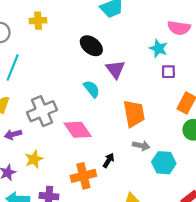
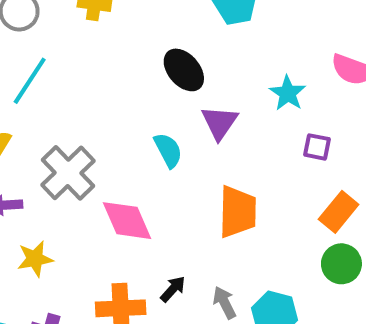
cyan star: (158, 48) -> (288, 93), moved
gray cross: (42, 111) -> (68, 173), turned -32
gray arrow: (141, 146) -> (225, 303), moved, turned -140

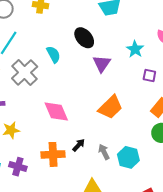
cyan semicircle: (168, 150) -> (53, 54), moved
gray cross: (68, 173) -> (25, 73), moved
orange trapezoid: (238, 212) -> (110, 107), turned 44

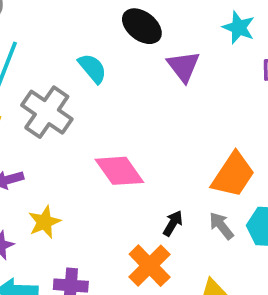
orange trapezoid: (110, 107) -> (233, 175), moved
orange cross: (53, 154) -> (150, 266), moved, turned -30

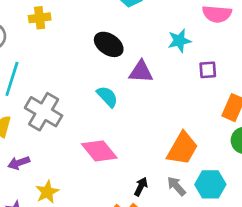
cyan star: (239, 28) -> (179, 41), turned -30
purple triangle: (183, 66) -> (141, 72), turned -45
cyan semicircle: (92, 68) -> (107, 97), moved

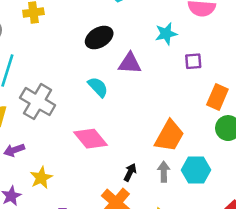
black ellipse: (109, 44) -> (99, 37), turned -64
gray arrow: (176, 186) -> (164, 172), turned 42

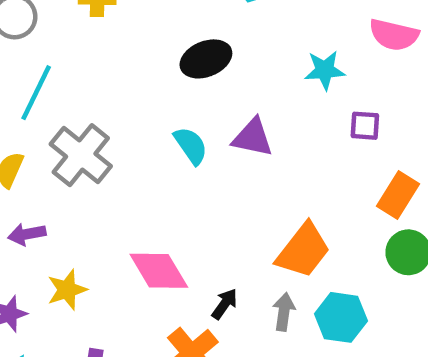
purple triangle: (130, 63) -> (253, 138), moved
pink diamond: (91, 139) -> (159, 271), moved

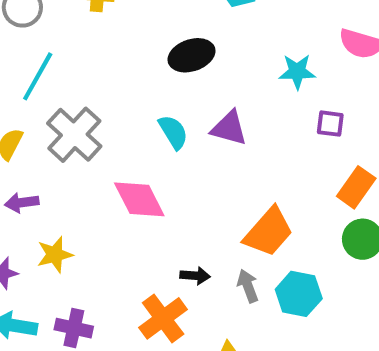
pink diamond: (159, 271) -> (139, 199), moved
black arrow: (225, 304) -> (195, 276), turned 56
gray arrow: (284, 312) -> (248, 286), turned -32

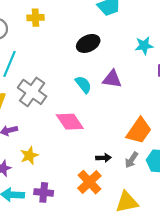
gray arrow: (248, 286) -> (132, 160), turned -119

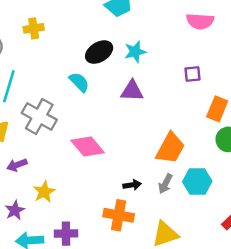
cyan star: (144, 46) -> (135, 52), moved
cyan semicircle: (83, 84) -> (79, 82), moved
orange cross: (89, 182) -> (119, 215), turned -30

